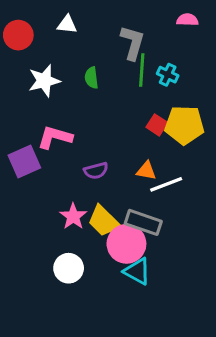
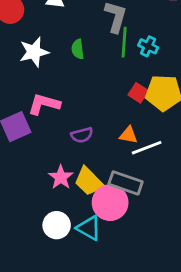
cyan triangle: (137, 271) -> (89, 228), moved

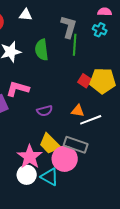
cyan cross: (148, 46) -> (100, 30), moved
green semicircle: (78, 49) -> (42, 50), size x1.5
pink star: (61, 177) -> (30, 157), moved, size x1.4

